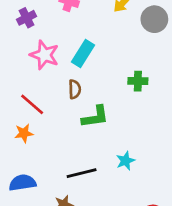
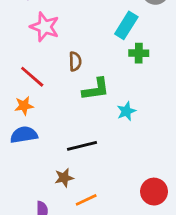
cyan rectangle: (83, 54) -> (126, 25), moved
cyan star: (126, 161) -> (126, 111), moved
blue semicircle: (22, 183) -> (24, 135), moved

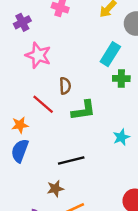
red line: (32, 77) -> (43, 104), moved
cyan star: (126, 111) -> (121, 137), moved
blue semicircle: (24, 135) -> (20, 151), turned -60

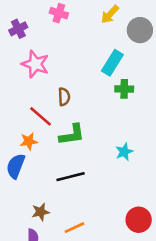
green L-shape: (83, 110) -> (72, 135), moved
orange star: (20, 125) -> (29, 141), moved
brown star: (55, 189) -> (41, 212), moved

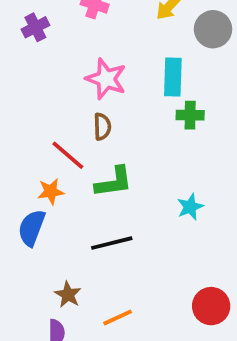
cyan rectangle: (112, 63) -> (173, 77), turned -30
pink star: (35, 64) -> (106, 79), moved
brown star: (41, 212) -> (68, 295), turned -30

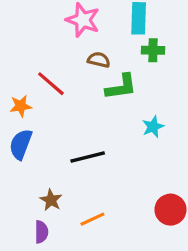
brown semicircle: (102, 127) -> (99, 60), moved, turned -75
green L-shape: (114, 182) -> (121, 87), moved
orange star: (51, 192) -> (21, 106), moved

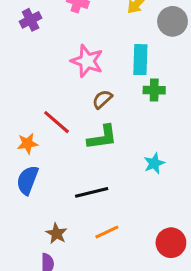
brown semicircle: (99, 60) -> (102, 99), turned -55
green L-shape: (121, 87) -> (102, 137), moved
orange line: (92, 219) -> (107, 232), moved

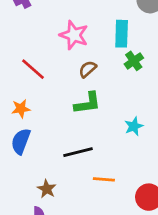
green cross: (154, 90) -> (134, 61), turned -36
red line: (56, 122) -> (33, 69), moved
orange line: (107, 232) -> (104, 179), moved, turned 30

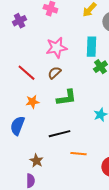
pink star: (74, 35) -> (56, 48), turned -30
brown semicircle: (88, 69) -> (54, 73), moved
orange star: (21, 109) -> (32, 102), moved

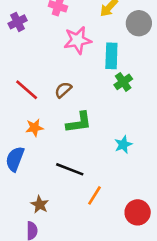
pink star: (56, 48) -> (78, 40), moved
black line: (59, 134) -> (70, 169), turned 35
orange line: (78, 154) -> (94, 195), turned -63

